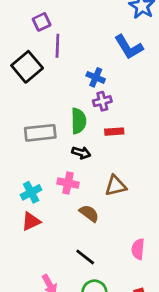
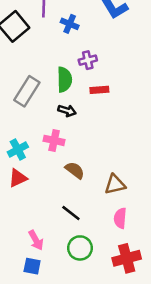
blue cross: (96, 77) -> (70, 24), moved
gray rectangle: (40, 133) -> (27, 91), turned -52
brown triangle: (116, 186) -> (115, 184), moved
pink semicircle: (138, 249) -> (120, 218), moved

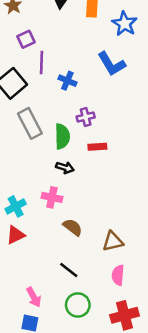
gray rectangle: (27, 91) -> (30, 123), moved, turned -60

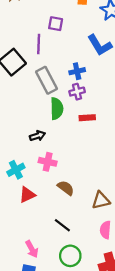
purple square: (26, 39) -> (56, 24), moved, turned 35
blue cross: (67, 81) -> (77, 71), moved, turned -35
gray rectangle: (30, 123) -> (46, 80), moved
black arrow: (65, 168) -> (37, 136), moved, turned -35
red triangle: (16, 235) -> (27, 195), moved

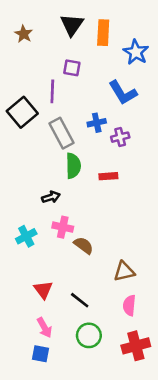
purple cross: (77, 92) -> (120, 137), moved
brown semicircle: (66, 188) -> (84, 245), moved
red triangle: (27, 195) -> (43, 290), moved, turned -42

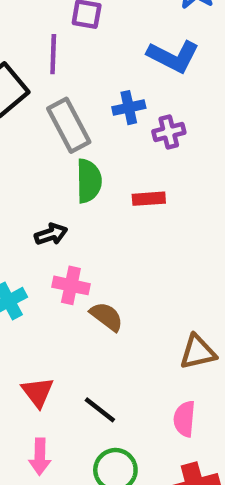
blue L-shape: (123, 93) -> (173, 56), turned -32
brown triangle: (124, 271) -> (198, 352), moved
pink arrow: (44, 328) -> (40, 457), turned 30

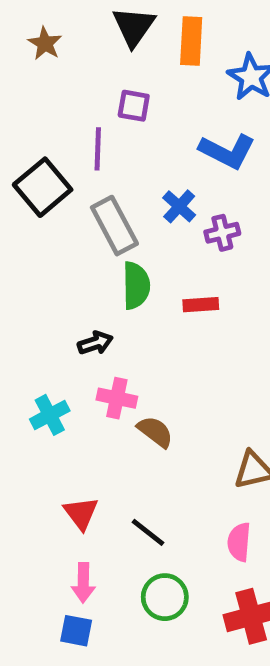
blue cross: (129, 108) -> (179, 206), turned -36

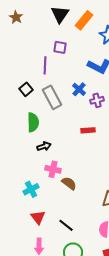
orange rectangle: (191, 41) -> (84, 20), turned 36
brown star: (45, 43) -> (16, 17), moved
black square: (43, 187) -> (26, 89), moved, size x0.6
green semicircle: (136, 285) -> (33, 122), moved
cyan cross: (50, 415) -> (31, 189), moved

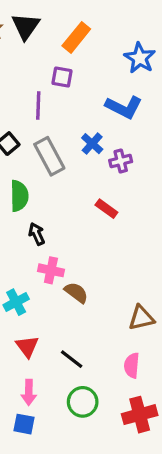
black triangle: (60, 14) -> (26, 26), moved
orange rectangle: (84, 20) -> (76, 37), moved
red rectangle: (88, 130) -> (106, 209), turned 40
black arrow: (44, 146) -> (37, 234), turned -96

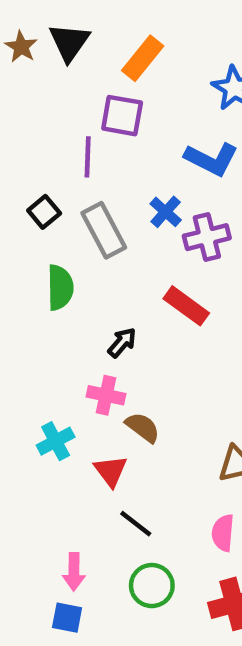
purple square: (62, 77) -> (122, 116), size x1.4
purple cross: (121, 161) -> (207, 237), size x1.4
red rectangle: (106, 209) -> (186, 306), size x1.4
black arrow: (37, 234) -> (122, 343), moved, turned 65
red triangle: (27, 346) -> (111, 471), moved

